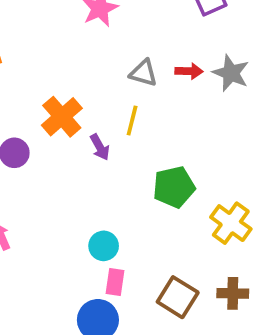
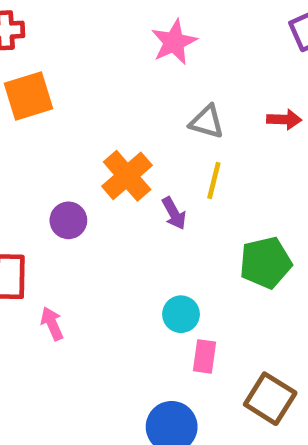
gray triangle: (143, 73) -> (207, 122), moved
cyan circle: (104, 246) -> (181, 314), moved
pink rectangle: (115, 282) -> (204, 356), moved

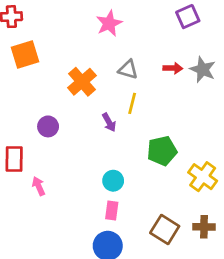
orange cross: (127, 176) -> (82, 82), moved
pink rectangle: (204, 356) -> (112, 211), moved

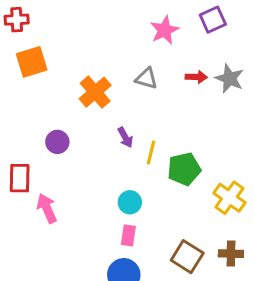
pink star: (109, 23) -> (165, 30), moved
yellow line: (132, 103) -> (151, 152), moved
pink arrow: (39, 186) -> (47, 208), size x1.4

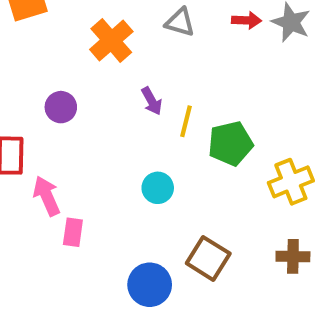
yellow cross: (229, 198) -> (291, 182), turned 32
pink rectangle: (128, 235) -> (73, 232), moved
brown square: (187, 257) -> (208, 258), moved

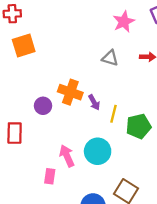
orange cross: (111, 41) -> (70, 92), moved, turned -30
cyan circle: (158, 188) -> (98, 151), size x1.5
pink arrow: (47, 196) -> (67, 156), moved

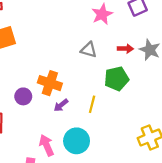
purple arrow: (94, 102) -> (61, 105), moved, turned 80
green pentagon: (139, 126) -> (116, 79), moved

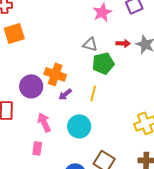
green pentagon: (116, 79) -> (103, 63), moved
purple circle: (23, 96) -> (31, 86), size x1.5
pink arrow: (47, 145) -> (44, 122), moved

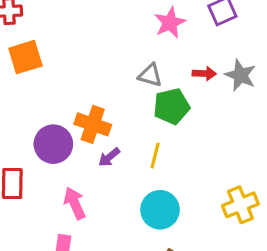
cyan circle: (79, 126) -> (160, 210), moved

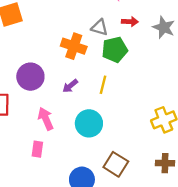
red arrow: (204, 74) -> (130, 22), moved
orange cross: (93, 124) -> (74, 46), moved
cyan circle: (160, 210) -> (89, 123), moved

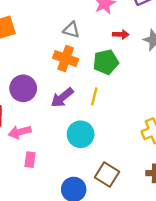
gray triangle: (99, 27) -> (71, 30), moved
purple arrow: (70, 86) -> (62, 98), size x1.5
pink arrow: (46, 119) -> (20, 132), moved, turned -80

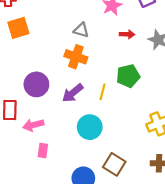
green pentagon: (106, 62) -> (128, 76), moved

